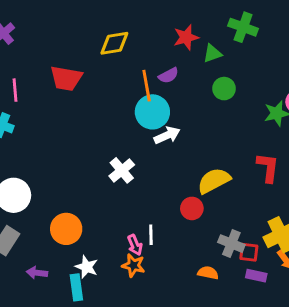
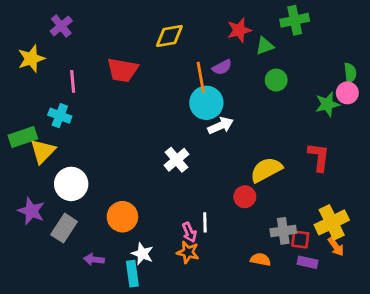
green cross: (243, 27) -> (295, 20), turned -32
gray cross: (231, 244) -> (283, 231), turned -30

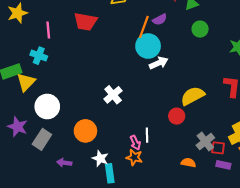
orange line: (201, 77) -> (144, 27), turned 30
white cross: (177, 160) -> (113, 95), moved
gray cross: (283, 231) -> (205, 142), turned -30
cyan rectangle: (132, 274) -> (110, 173), moved

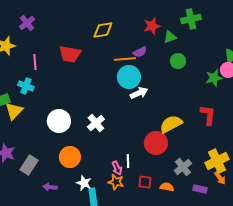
orange line: (144, 27) -> (125, 59), turned 65
white circle: (47, 106) -> (59, 121), moved
red circle: (177, 116) -> (156, 143), size x1.5
red square: (218, 148) -> (145, 182), moved

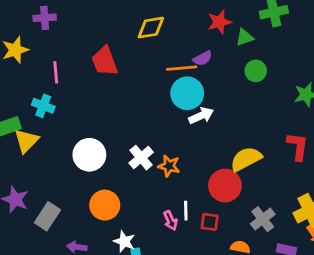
purple cross: (27, 23) -> (45, 18), turned 35
red trapezoid: (70, 54) -> (105, 61), turned 60
orange star: (116, 182) -> (169, 166), moved
red square: (145, 182) -> (210, 222), moved

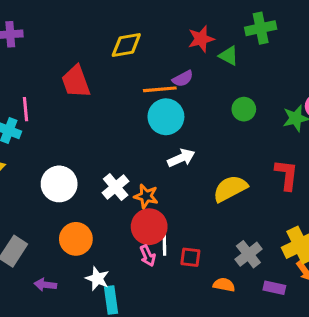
green triangle: (245, 37) -> (229, 56), turned 48
green circle: (256, 71) -> (244, 109), moved
pink line: (56, 72) -> (25, 109), moved
white arrow: (201, 116) -> (181, 158), moved
red circle: (225, 186) -> (149, 227), moved

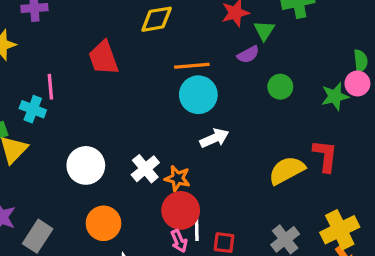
green triangle: (229, 56) -> (264, 30), turned 35
purple semicircle: (183, 79) -> (248, 55), moved
yellow semicircle: (230, 189) -> (287, 170), moved

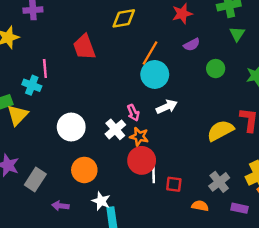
green triangle: (264, 30) -> (237, 34), moved
orange line: (192, 66) -> (150, 53), turned -55
pink arrow: (179, 241) -> (133, 113), moved

